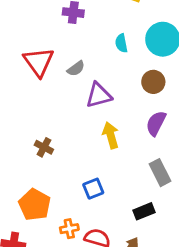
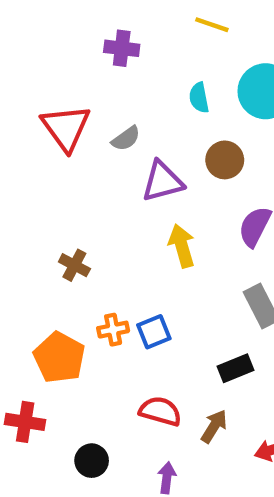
brown circle: (153, 82) -> (225, 160), moved
orange cross: (69, 229) -> (113, 330), moved

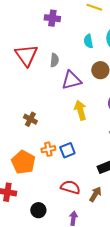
gray semicircle: (126, 138) -> (54, 60), turned -48

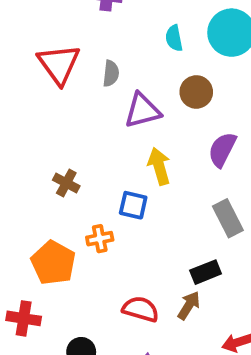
blue square: (67, 150) -> (133, 205), moved, turned 35
brown arrow: (95, 194) -> (189, 305), moved

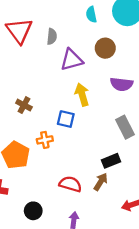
purple semicircle: (222, 150) -> (122, 84), turned -110

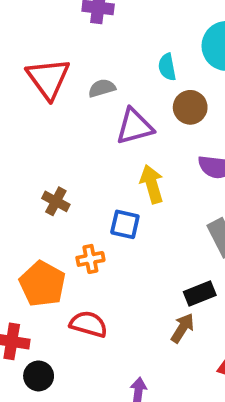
cyan semicircle: (91, 14) -> (167, 67), moved
gray semicircle: (52, 37) -> (102, 88), turned -112
red semicircle: (70, 184) -> (88, 324), moved
black circle: (33, 211) -> (39, 376), moved

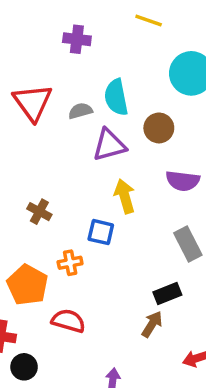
cyan semicircle: (167, 67) -> (116, 97), moved, size x1.5

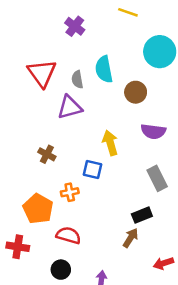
purple cross: (77, 39) -> (75, 26), turned 30
gray semicircle: (80, 111) -> (77, 80), turned -84
purple triangle: (109, 145) -> (70, 107), moved
black circle: (24, 367) -> (61, 270), moved

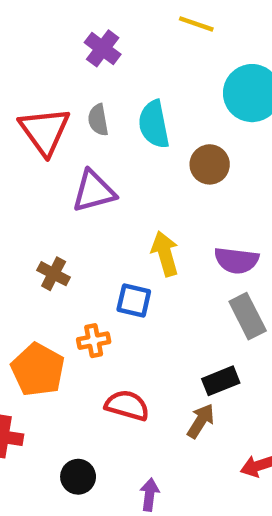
gray semicircle: (77, 80) -> (98, 120), moved
purple semicircle: (153, 131) -> (236, 260), moved
red semicircle: (68, 235) -> (127, 405), moved

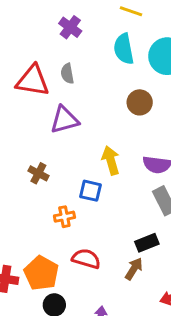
cyan semicircle: (154, 124) -> (124, 49), moved
red triangle: (45, 131) -> (33, 81), turned -45
orange pentagon: (38, 370) -> (41, 273), moved

